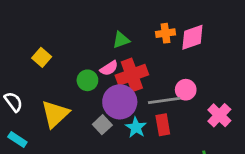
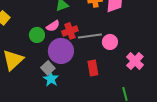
red cross: (132, 75) -> (70, 31), size x0.7
gray line: (164, 100) -> (90, 36), moved
cyan star: (136, 127) -> (51, 79), moved

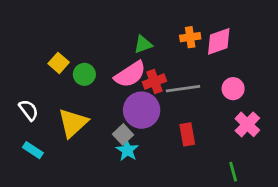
pink semicircle: (53, 26) -> (130, 74), size x1.6
green circle: (37, 35) -> (84, 74), moved
pink circle: (110, 42) -> (233, 89), moved

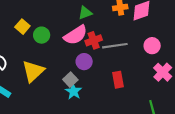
purple circle: (142, 110) -> (84, 62), size x0.6

